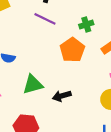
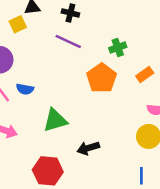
black arrow: (62, 96) -> (88, 148), moved

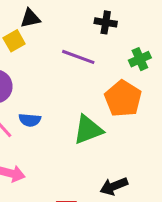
black cross: (70, 13) -> (106, 22), moved
green triangle: (55, 120) -> (88, 130), moved

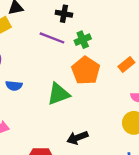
black cross: (106, 22) -> (64, 14), moved
green cross: (140, 59) -> (83, 40), moved

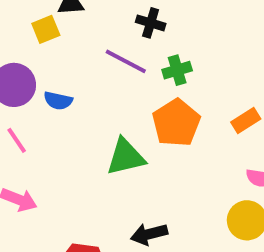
blue semicircle: (14, 86) -> (58, 101), moved

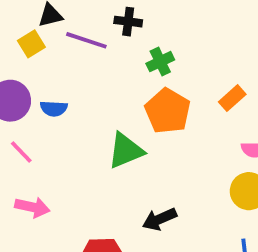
purple line: (126, 61) -> (86, 40), moved

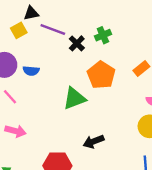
black cross: (128, 22) -> (77, 43), moved, turned 35
green cross: (160, 62) -> (103, 35), moved

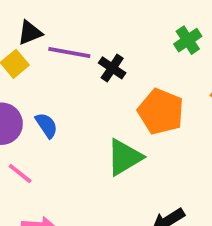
green cross: (103, 35) -> (188, 40), moved
blue semicircle: (31, 71) -> (46, 125), turned -119

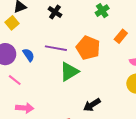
purple line: (69, 52) -> (56, 48), moved
black cross: (112, 68) -> (55, 12), moved

